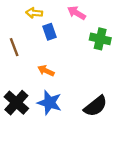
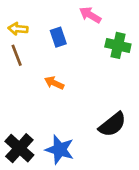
yellow arrow: (34, 13) -> (18, 29), moved
black cross: (16, 103) -> (19, 148), moved
blue star: (49, 103) -> (60, 150), moved

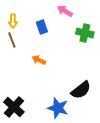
yellow arrow: (18, 29) -> (13, 21), turned -96
blue star: (60, 150) -> (58, 108), moved

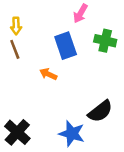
pink arrow: (65, 11) -> (80, 13), turned -91
blue rectangle: (42, 27) -> (66, 46), moved, size x1.5

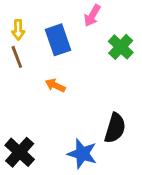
green cross: (105, 41) -> (121, 47), turned 30
blue rectangle: (66, 46) -> (58, 40), moved
black semicircle: (100, 111) -> (115, 128), turned -35

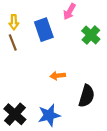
orange arrow: (55, 85) -> (58, 76), moved, turned -32
blue star: (82, 154) -> (49, 115), moved, turned -30

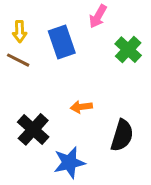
brown line: (13, 43) -> (18, 60), turned -42
black cross: (15, 114) -> (33, 129), moved

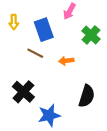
brown line: (18, 60) -> (35, 53), moved
orange arrow: (81, 107) -> (66, 61), moved

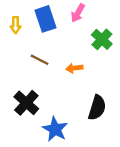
blue rectangle: (44, 30) -> (46, 19), moved
blue star: (49, 115) -> (55, 129), turned -30

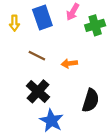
green cross: (102, 39) -> (95, 25), moved, turned 30
black cross: (26, 103) -> (38, 91), moved

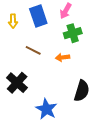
green cross: (95, 25) -> (73, 33), moved
black cross: (38, 91) -> (17, 83), moved

